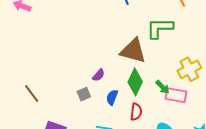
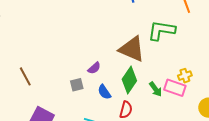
yellow cross: (189, 69) -> (185, 76), size x0.6
pink rectangle: (176, 95) -> (175, 88), moved
blue semicircle: (112, 97) -> (104, 92), turned -63

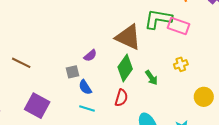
brown line: (25, 76) -> (21, 63), turned -36
pink rectangle: (175, 88) -> (179, 26), moved
blue semicircle: (104, 92) -> (85, 87), moved

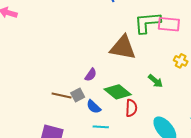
brown line: (21, 63) -> (62, 95), moved
yellow cross: (181, 64) -> (181, 61), turned -32
green diamond: (125, 68) -> (118, 92), moved, turned -72

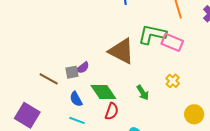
gray square: (78, 95) -> (72, 72), moved

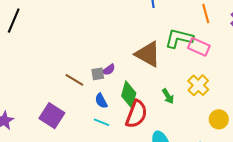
yellow cross: (173, 81) -> (198, 85), size x1.5
green diamond: (103, 92) -> (129, 94), turned 48
red semicircle: (112, 111) -> (136, 114), size x1.6

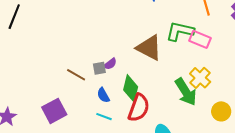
green arrow: (168, 96) -> (186, 92), moved, size x1.8
purple square: (52, 116) -> (54, 111), turned 30

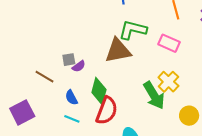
green L-shape: (180, 31) -> (133, 30), moved
brown triangle: (149, 48) -> (118, 51), turned -40
gray square: (99, 68) -> (69, 60), moved

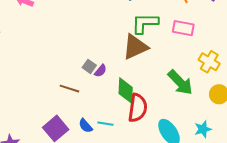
gray square: (69, 60) -> (89, 66), turned -32
yellow cross: (168, 82) -> (209, 62), moved
blue semicircle: (71, 98) -> (86, 126), moved

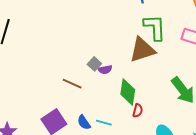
green L-shape: (145, 23) -> (155, 27), turned 80
purple semicircle: (101, 71) -> (105, 70), turned 32
red semicircle: (138, 108) -> (138, 111), size x0.5

